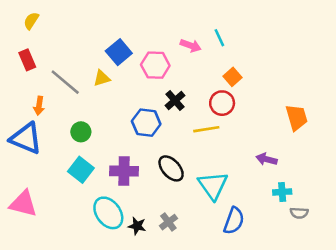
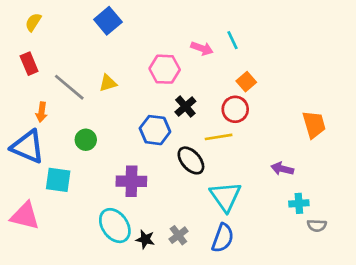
blue square: (119, 52) -> (108, 21), moved
black ellipse: (171, 168) -> (191, 160), moved
cyan square: (81, 170) -> (58, 180), moved, turned -30
blue semicircle: (234, 221) -> (223, 238), moved

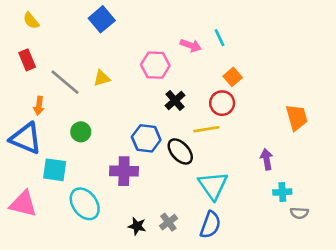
yellow semicircle: (33, 22) -> (31, 21), turned -72
blue hexagon: (155, 130) -> (146, 138), moved
purple arrow: (282, 169) -> (267, 159), turned 66
cyan ellipse: (115, 226) -> (85, 204), moved

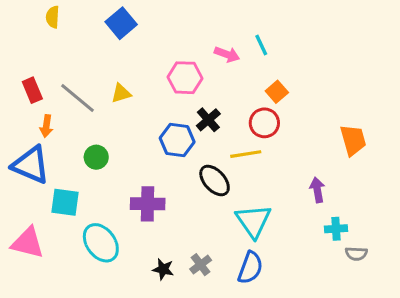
yellow semicircle: (31, 21) -> (53, 17), moved, turned 42
red rectangle: (27, 60) -> (32, 90), moved
blue hexagon: (146, 138) -> (177, 140), moved

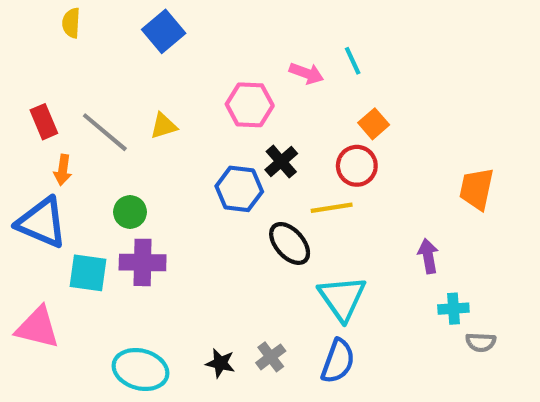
orange trapezoid: (353, 140) -> (477, 189), turned -152
purple cross: (148, 204) -> (143, 262), moved
cyan ellipse: (101, 243) -> (140, 370), moved, turned -39

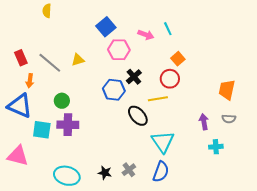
yellow semicircle: (71, 23) -> (47, 11), moved
blue square: (164, 31) -> (106, 27), moved
gray semicircle: (481, 342) -> (229, 119), moved

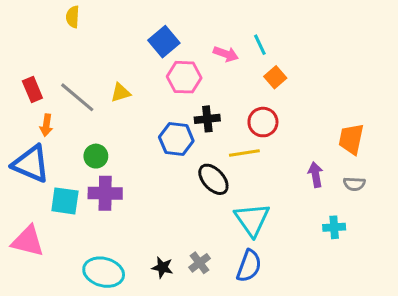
orange square: (178, 59) -> (275, 77), moved
black cross: (134, 77) -> (207, 119), turned 35
purple arrow: (204, 122) -> (316, 175), moved

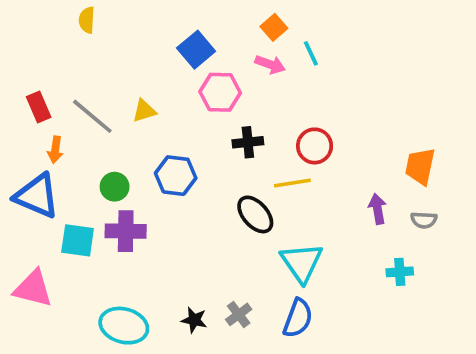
orange square: (275, 77) -> (274, 27), moved
blue hexagon: (176, 139) -> (176, 176), moved

